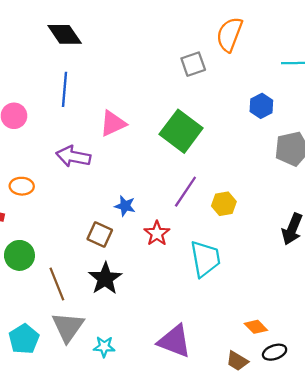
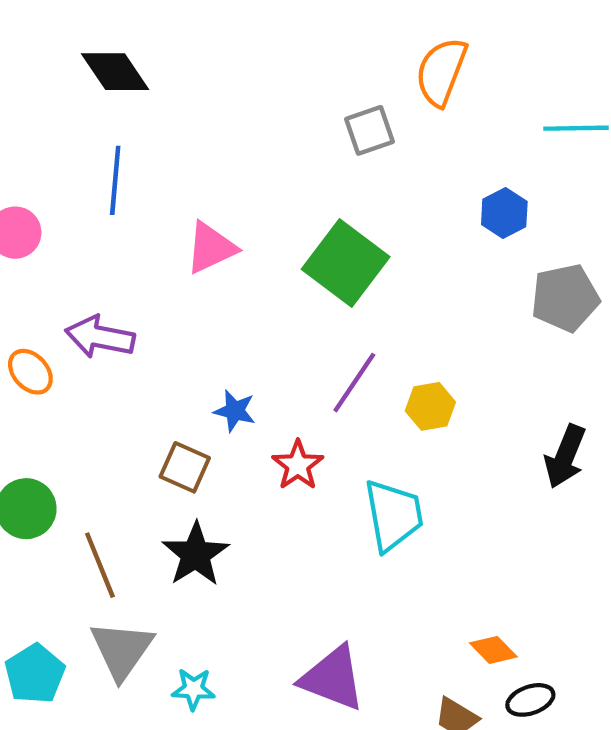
purple arrow: (73, 156) -> (100, 337), moved
orange ellipse: (22, 186) -> (30, 372), turned 45

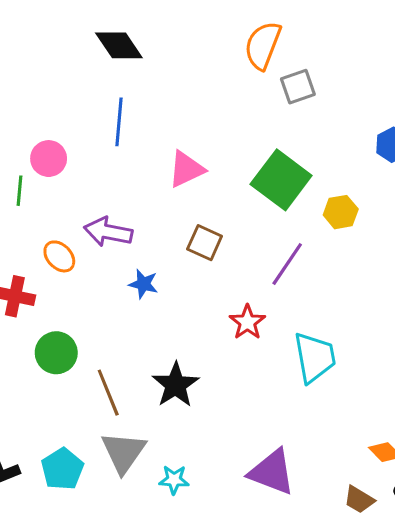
orange semicircle: (441, 72) -> (263, 45), moved
yellow hexagon: (430, 406) -> (341, 212), moved
blue star: (235, 411) -> (143, 284), moved
brown square: (185, 467) -> (205, 243), moved

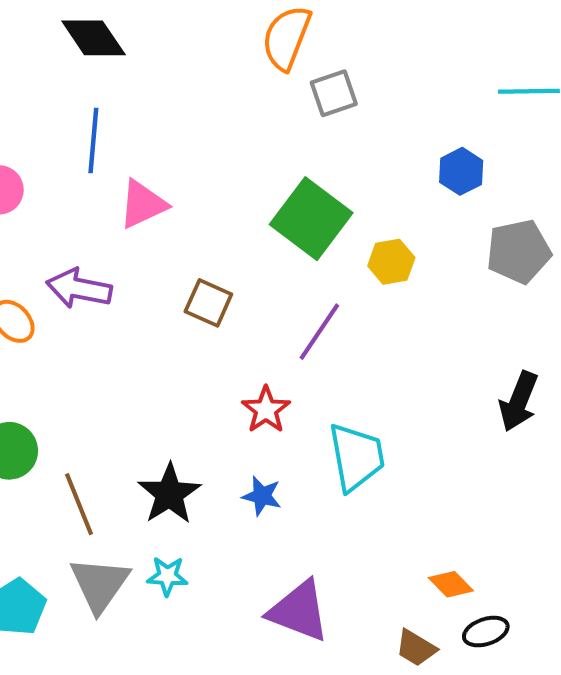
pink triangle: (186, 169) -> (143, 204), moved
blue star: (143, 284) -> (262, 496), moved
cyan star: (174, 480) -> (167, 576), moved

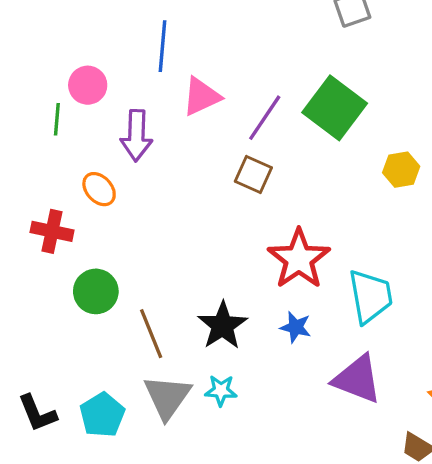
yellow hexagon: (391, 262) -> (401, 170), moved
purple arrow: (79, 288) -> (136, 136), moved, turned -99
purple line: (319, 332) -> (265, 118), moved
red star: (266, 410) -> (299, 259), size x1.6
purple triangle: (299, 611) -> (357, 379), moved

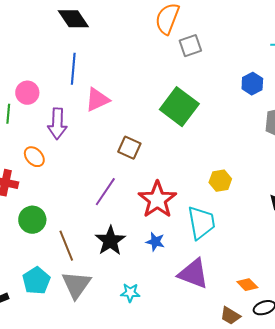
purple line: (265, 118) -> (105, 192), moved
yellow hexagon: (401, 170) -> (220, 181), moved
cyan star: (221, 391) -> (130, 293), moved
cyan pentagon: (102, 415) -> (36, 281), moved

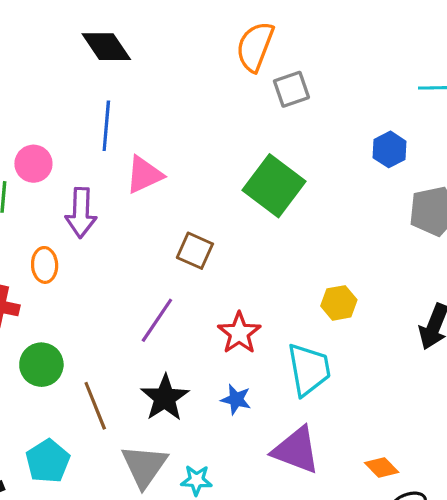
orange ellipse: (34, 157) -> (45, 265), turned 40
red star: (157, 200) -> (239, 333), size x0.7
gray triangle: (76, 285) -> (144, 466), moved

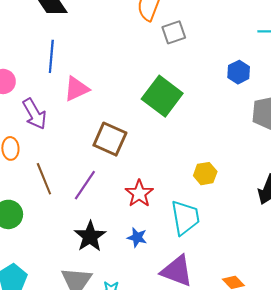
purple arrow: (81, 213) -> (35, 114), turned -32
brown square: (195, 251) -> (110, 139), size x1.4
brown line: (95, 406) -> (44, 179), moved

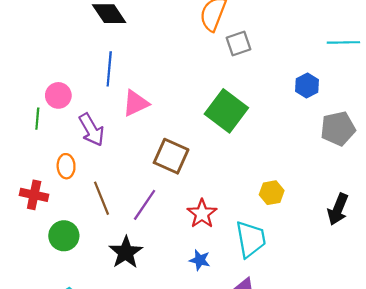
black star: (90, 236) -> (126, 252), moved

